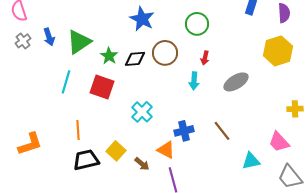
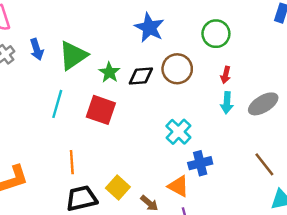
cyan arrow: (194, 81) -> (227, 103), moved
cyan cross: (142, 112) -> (178, 132), moved
brown line: (222, 131) -> (264, 164), moved

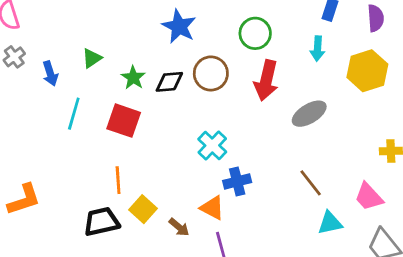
blue arrow: (37, 49) -> (50, 73), moved
green triangle: (73, 55) -> (92, 58), size x0.6
red arrow: (226, 75) -> (266, 80), size x2.0
cyan arrow: (227, 103) -> (317, 49), moved
orange line: (72, 162) -> (118, 180), moved

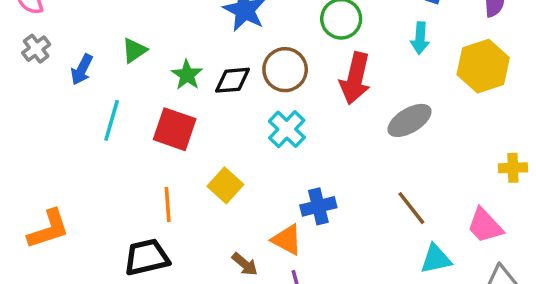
blue arrow: (50, 73) -> (82, 70), turned 45
cyan cross: (212, 145) -> (287, 129), moved
yellow square: (143, 209) -> (225, 185), moved

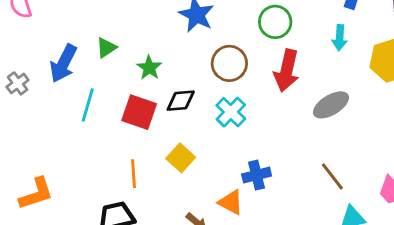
gray cross: (36, 49) -> (18, 83), moved
blue arrow: (82, 70) -> (63, 63), size x1.5
black diamond: (232, 80) -> (181, 101), moved

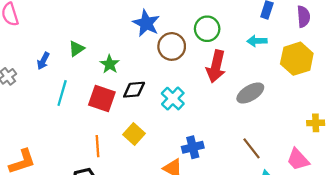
cyan arrow: (340, 38) -> (257, 41), turned 84
blue arrow: (63, 63) -> (43, 61), size x0.6
brown circle: (229, 63) -> (172, 46), moved

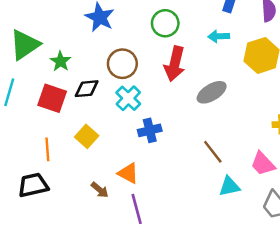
brown circle: (172, 46) -> (122, 64), moved
green triangle: (76, 49) -> (25, 45), size x1.8
blue cross: (193, 147) -> (150, 130), moved

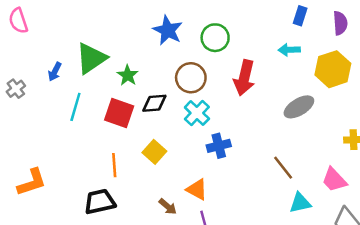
green circle: (165, 23) -> (215, 38), moved
gray ellipse: (212, 92) -> (299, 107), moved

